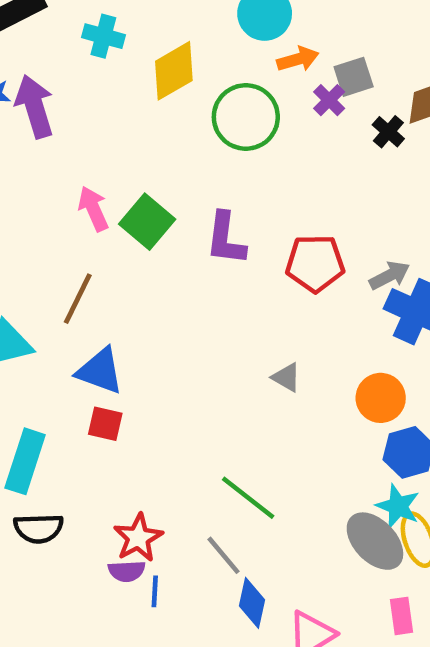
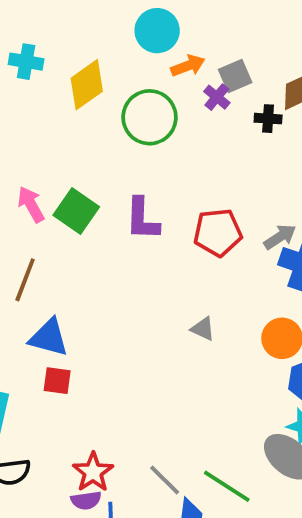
black cross: (388, 132) -> (268, 119), turned -32
green line: (248, 498) -> (227, 486), moved

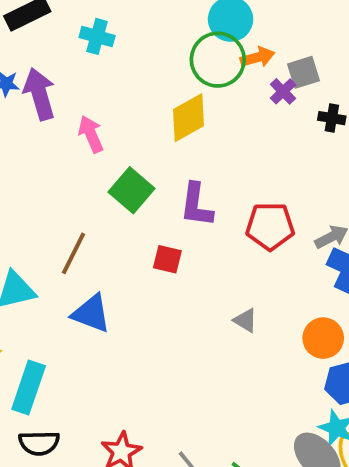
yellow diamond: (87, 85) -> (188, 118), moved
green circle: (150, 117) -> (218, 60), moved
pink arrow: (31, 204) -> (91, 134), moved
red square: (57, 381) -> (167, 259), moved

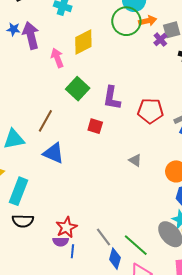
yellow diamond: (188, 118) -> (83, 42), moved

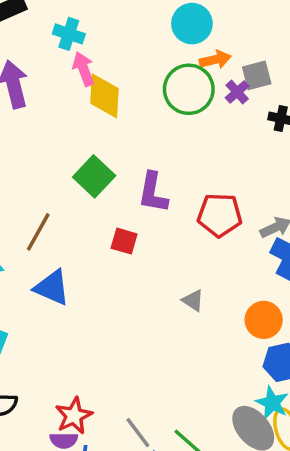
green circle: (126, 21) -> (189, 89), moved
yellow diamond: (83, 42) -> (104, 96), turned -60
pink arrow: (57, 58) -> (83, 69), moved

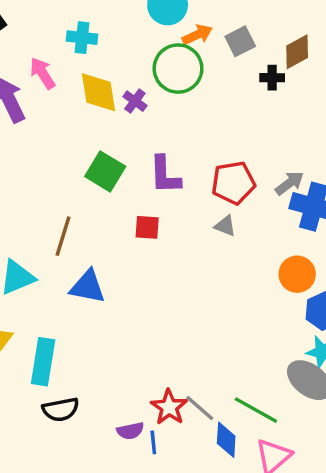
cyan cross: (69, 34) -> (82, 38), moved
pink arrow: (83, 69) -> (43, 73), moved
purple cross: (237, 92) -> (135, 101), moved
gray triangle: (193, 300) -> (225, 226), moved
red star: (74, 416) -> (169, 407), moved

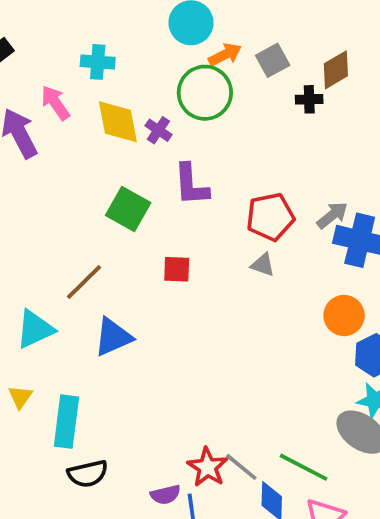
purple L-shape: (165, 175) -> (191, 185), moved
brown line: (63, 236) -> (84, 282), turned 30
blue triangle: (88, 287) -> (113, 337), turned -33

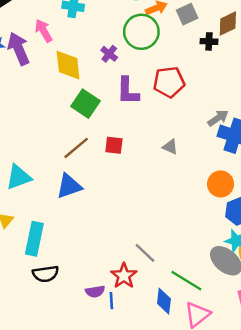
yellow diamond: (118, 122) -> (68, 65), moved
red pentagon: (270, 217) -> (169, 82), moved
brown line: (84, 282) -> (76, 148), moved
gray line: (241, 467) -> (145, 253), moved

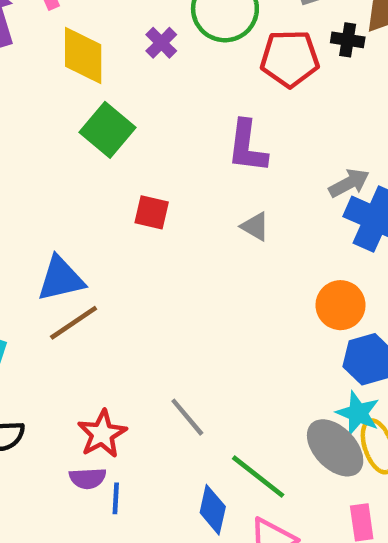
red pentagon: (169, 82) -> (290, 59), moved
purple L-shape: (128, 91) -> (247, 146), moved
brown line: (76, 148) -> (74, 323), moved
red star: (124, 276) -> (102, 434), moved

